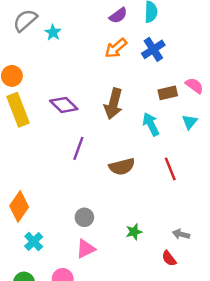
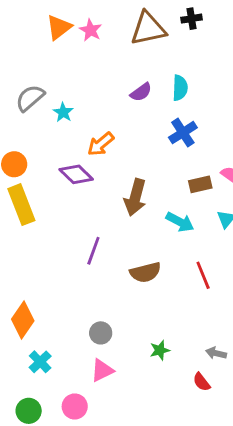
orange arrow: (116, 48) -> (101, 144), moved
purple diamond: (64, 105) -> (76, 174), moved
cyan arrow: (151, 124) -> (180, 222), turned 145

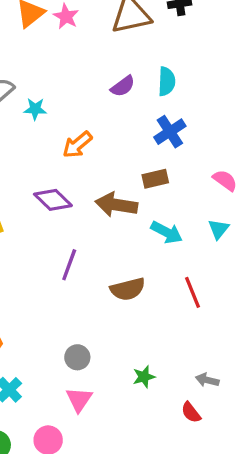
cyan star: (63, 112) -> (35, 109), turned -30
purple diamond: (76, 174) -> (53, 200), moved
brown rectangle: (200, 184) -> (155, 179), moved
brown arrow: (135, 197) -> (116, 205), turned 84
pink triangle: (102, 370) -> (79, 399), turned -30

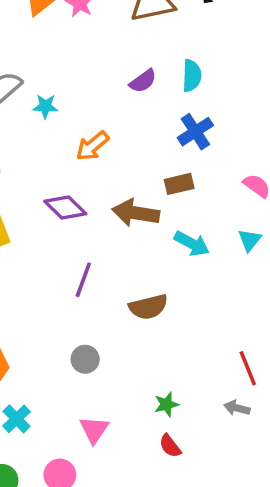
red line: (193, 292) -> (248, 368), moved
gray circle: (77, 357) -> (85, 359), moved
red semicircle: (191, 412) -> (170, 446), moved

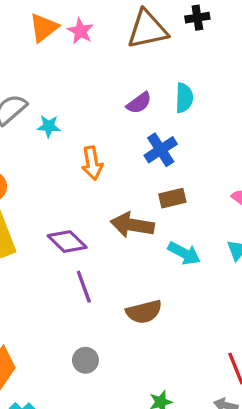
blue cross: (195, 132) -> (161, 150), moved
orange arrow: (92, 146) -> (92, 163), turned -60
purple diamond: (65, 207) -> (67, 242), moved
purple line: (83, 280) -> (84, 287), turned -40

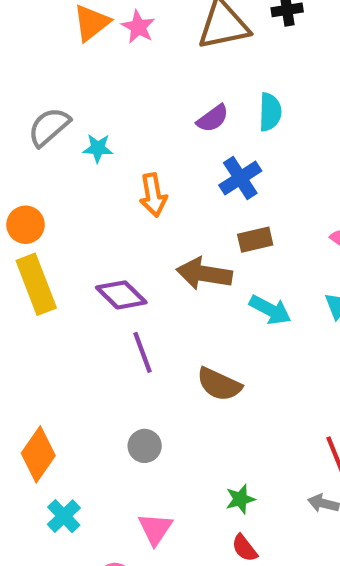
brown semicircle: (144, 312) -> (219, 384), turned 39

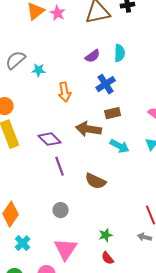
pink triangle: (155, 529) -> (66, 249), size x1.4

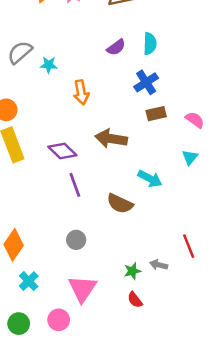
blue cross: (106, 84) -> (146, 82), moved
brown rectangle: (113, 113) -> (156, 114), moved
cyan arrow: (120, 146) -> (150, 179), moved
gray arrow: (145, 237) -> (159, 265), moved

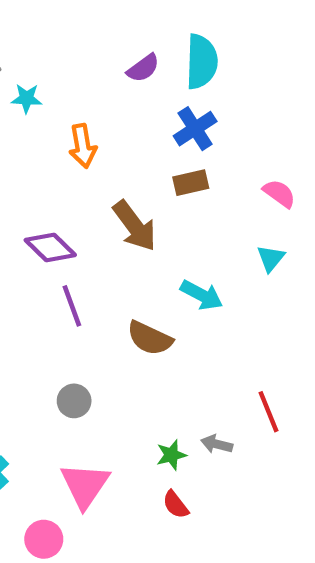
cyan semicircle: (150, 44) -> (202, 62), size x1.4
brown rectangle: (156, 114) -> (191, 183), moved
brown arrow: (111, 139) -> (135, 226), turned -136

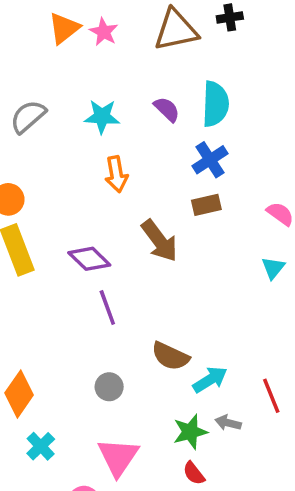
purple semicircle: (143, 68) -> (167, 109), turned -100
cyan star: (27, 98) -> (102, 117), moved, size x1.4
cyan arrow: (202, 295) -> (210, 380), moved, turned -60
brown semicircle: (150, 338) -> (170, 356), moved
green star: (171, 455) -> (190, 432), size x1.4

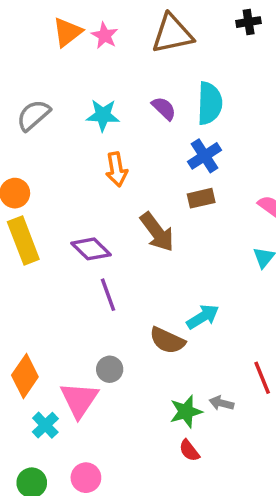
black cross: (230, 17) -> (249, 22), moved
cyan arrow: (210, 380) -> (203, 317), moved
pink triangle: (118, 457) -> (79, 400), moved

